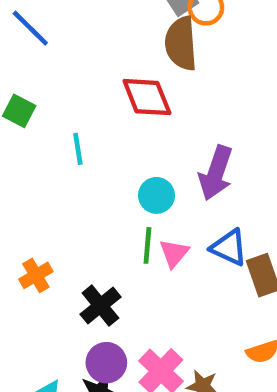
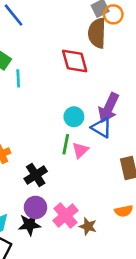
cyan line: (78, 149) -> (18, 78), moved
blue triangle: (229, 248) -> (101, 127), moved

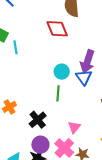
blue triangle: (101, 127) -> (84, 77), turned 30
pink triangle: (80, 150) -> (74, 127), moved

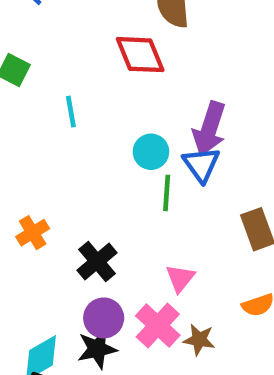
cyan line: (15, 47) -> (71, 112), moved
green line: (58, 93) -> (167, 193), moved

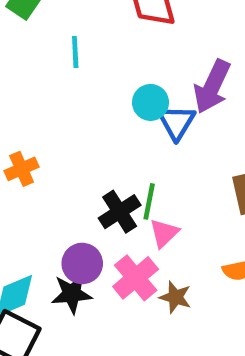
blue triangle: (201, 164) -> (176, 122), moved
green line: (167, 193) -> (149, 201), moved
black cross: (97, 261) -> (120, 212), moved

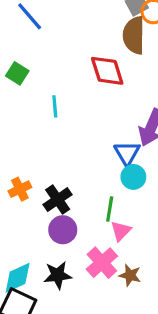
cyan circle: (151, 102) -> (133, 177), moved
black cross: (120, 212) -> (58, 200), moved
purple circle: (82, 263) -> (63, 230), moved

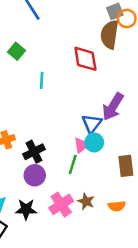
pink triangle: (121, 231) -> (82, 145), moved
brown star: (130, 275) -> (86, 201), moved

